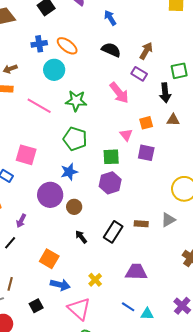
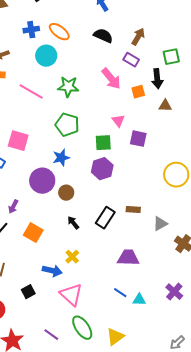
orange square: (146, 123) -> (138, 92), moved
gray triangle: (168, 220) -> (160, 224), moved
orange square: (49, 259) -> (33, 233), moved
yellow cross: (95, 280) -> (72, 257), moved

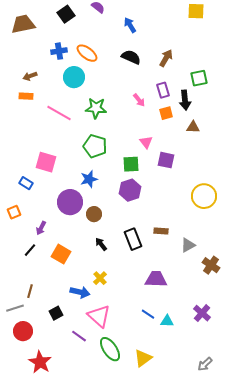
purple rectangle: (131, 60) -> (163, 90), moved, turned 42
pink arrow: (111, 79) -> (139, 100), size x0.6
black rectangle: (105, 218) -> (133, 239), turned -55
purple line: (51, 335) -> (79, 336), moved

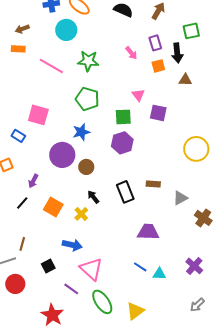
yellow cross: (100, 278) -> (81, 214), moved
red star: (40, 362) -> (52, 315), moved
gray arrow: (205, 364) -> (197, 305), moved

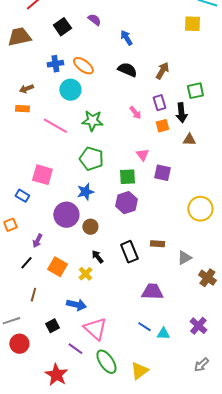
brown line: (22, 244) -> (33, 295), moved

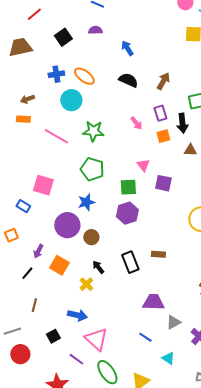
purple semicircle: (94, 20) -> (95, 30), turned -40
gray triangle: (184, 258) -> (173, 322), moved
orange square: (57, 267) -> (59, 265), moved
cyan triangle: (163, 334) -> (168, 358), moved, turned 32

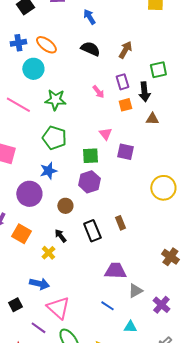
brown circle: (91, 237) -> (65, 206), moved
brown rectangle: (158, 254) -> (120, 223), turned 64
cyan triangle: (168, 358) -> (130, 327), turned -32

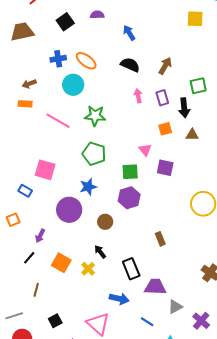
pink arrow: (98, 92) -> (138, 96), moved, turned -152
orange square: (125, 105) -> (165, 129), moved
black rectangle: (92, 231) -> (131, 269), moved
orange square: (21, 234) -> (61, 263), moved
blue arrow: (39, 284) -> (119, 299), moved

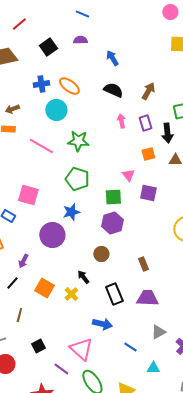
brown circle: (105, 222) -> (101, 254), moved
purple trapezoid: (155, 287) -> (147, 298), moved

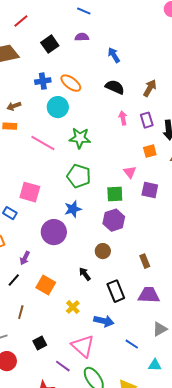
yellow cross: (71, 294) -> (73, 307), moved

